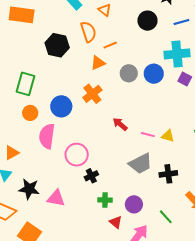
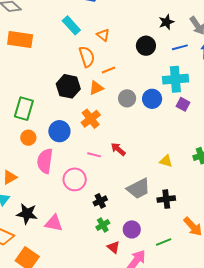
black hexagon: (57, 45) -> (68, 86), moved
pink line: (148, 135) -> (94, 155), moved
black cross: (91, 176) -> (100, 201), moved
green cross: (105, 200) -> (103, 225), turned -32
green line: (166, 217) -> (164, 242), turned -70

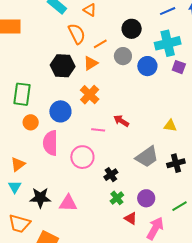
black circle: (146, 46) -> (132, 29), moved
gray circle: (127, 98) -> (123, 56), moved

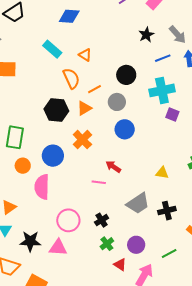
blue circle: (147, 66) -> (125, 129), moved
pink line: (98, 130) -> (99, 182), moved
pink circle: (82, 157) -> (68, 220), moved

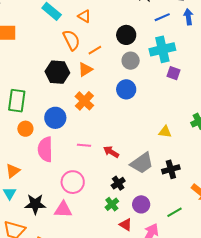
gray circle: (117, 102) -> (131, 61), moved
red arrow: (113, 167) -> (111, 152), moved
pink line: (99, 182) -> (84, 145), moved
black cross: (102, 220) -> (118, 183), moved

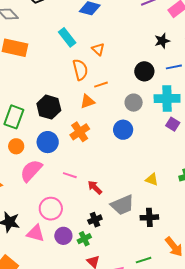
black circle: (126, 35) -> (144, 71), moved
black hexagon: (57, 72) -> (49, 107), moved
pink semicircle: (45, 149) -> (31, 171), turned 30
purple circle: (141, 204) -> (63, 236), moved

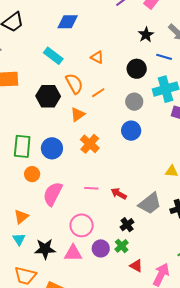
orange triangle: (98, 49) -> (97, 57), moved
blue line: (174, 67) -> (164, 57), turned 42
orange triangle: (87, 101) -> (78, 114), moved
black hexagon: (49, 107) -> (48, 96), moved
blue circle: (48, 142) -> (52, 148), moved

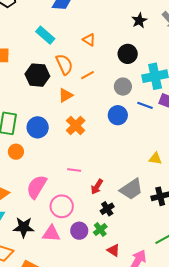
blue line: (164, 57) -> (145, 105), moved
pink semicircle: (53, 194) -> (37, 187), moved
red arrow: (119, 194) -> (97, 187), moved, turned -91

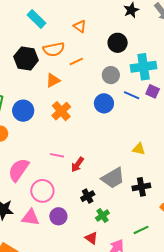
orange semicircle: (64, 64) -> (54, 49), turned 100
red arrow: (97, 187) -> (77, 164), moved
green cross: (100, 230) -> (102, 216), moved

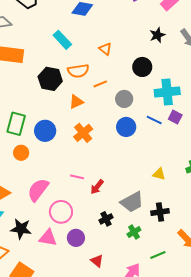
gray circle: (111, 75) -> (124, 99), moved
green cross: (102, 216) -> (134, 232), moved
red triangle: (91, 238) -> (97, 261), moved

